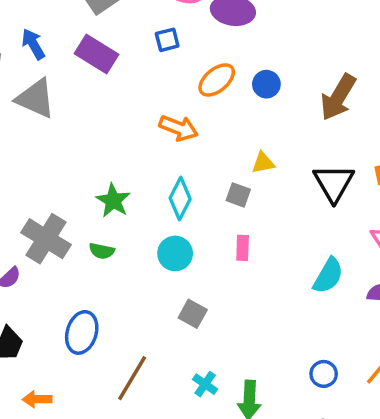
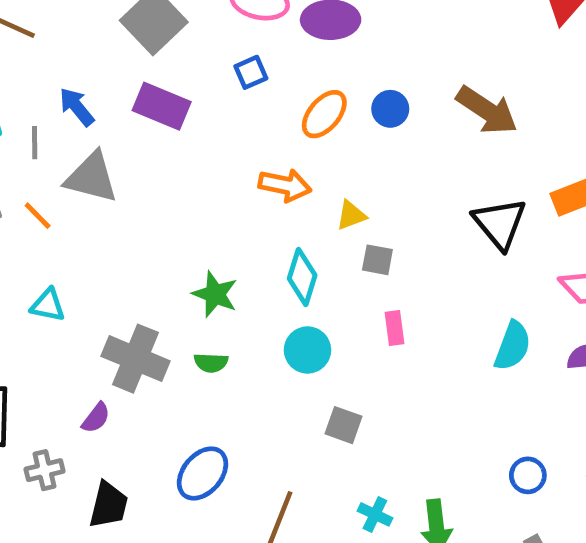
brown arrow: (338, 97) -> (487, 110), turned -78
yellow triangle: (263, 163) -> (351, 215), moved
blue ellipse: (82, 332) -> (202, 473), turned 33

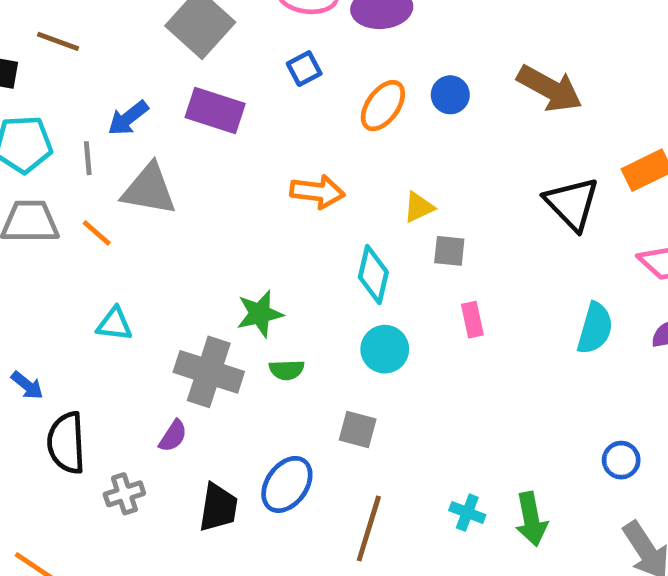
blue arrow: (77, 107) -> (128, 118), turned -84
orange arrow: (285, 185) -> (317, 192), moved
green star: (215, 294) -> (260, 314), moved, turned -30
gray square: (344, 425) -> (358, 430), moved
black trapezoid: (108, 505) -> (218, 508), moved

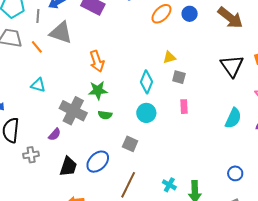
orange arrow: (317, 192) -> (97, 61), moved, turned 55

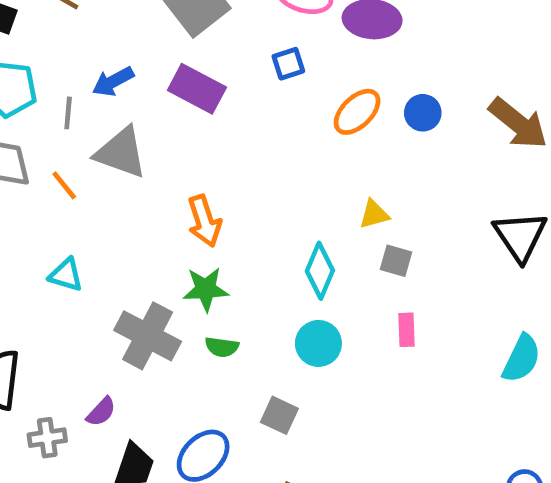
purple semicircle: (55, 134) -> (101, 412), moved

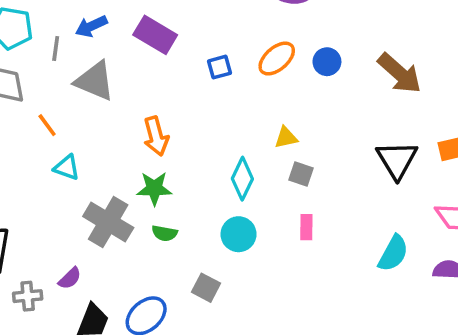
blue square: (288, 64) -> (220, 67), moved
orange line: (64, 185) -> (47, 125), moved
cyan triangle: (66, 275) -> (67, 168), moved

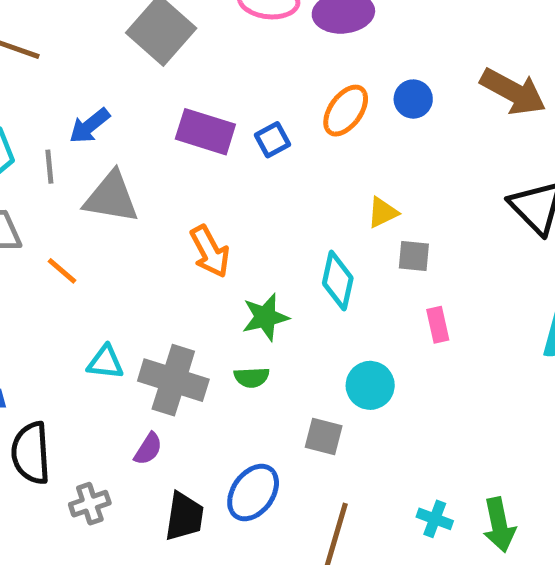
purple rectangle: (155, 35) -> (205, 132), moved
cyan triangle: (67, 168) -> (105, 362), moved
green star: (154, 188) -> (265, 317), moved
cyan circle: (239, 234) -> (370, 385), moved
purple semicircle: (70, 278) -> (148, 449), moved

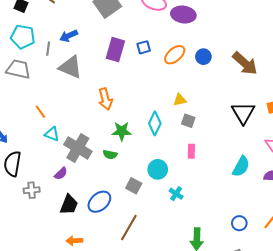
purple rectangle: (205, 132) -> (115, 50), turned 75
blue square: (272, 140) -> (144, 47), moved
orange line: (62, 271) -> (40, 112), moved
cyan cross: (435, 519) -> (176, 194), moved

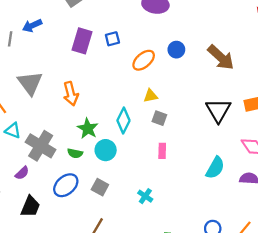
orange ellipse: (175, 55) -> (144, 60), moved
gray triangle: (70, 67) -> (30, 83), moved, turned 30
green star: (122, 131) -> (88, 128), turned 30
cyan circle: (158, 169) -> (106, 150), moved
blue ellipse: (99, 202) -> (66, 185), moved

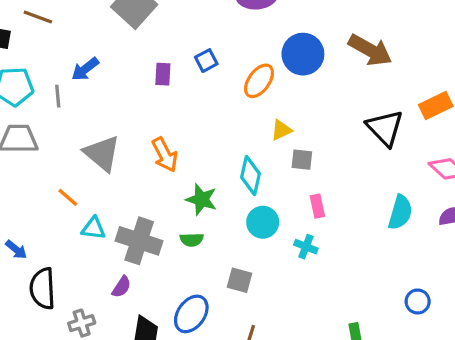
purple rectangle: (82, 41) -> (163, 74), size x0.6
blue circle: (176, 50) -> (303, 54), size x1.6
cyan circle: (106, 150) -> (263, 222), moved
blue ellipse: (66, 185) -> (191, 314), moved
cyan cross: (145, 196) -> (306, 247), moved

